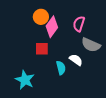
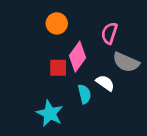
pink diamond: (52, 27) -> (77, 57), moved
cyan star: (25, 80) -> (50, 113), moved

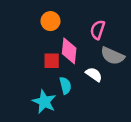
pink diamond: (77, 57) -> (69, 51), turned -30
cyan semicircle: (84, 94) -> (65, 86), moved

